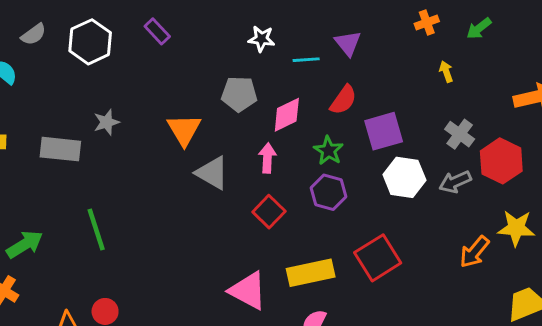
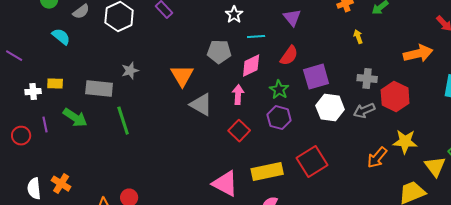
white star: (261, 39) -> (234, 15), turned 30
cyan line: (306, 60) -> (256, 37), moved
gray cross: (460, 134) -> (367, 79), turned -30
green line: (96, 229) -> (123, 121), moved
green arrow: (25, 244) -> (75, 118), moved, turned 65

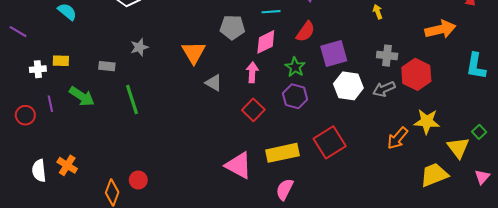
gray rectangle: (99, 89) -> (107, 66), size x0.6
gray triangle: (201, 105) -> (214, 83), size x0.7

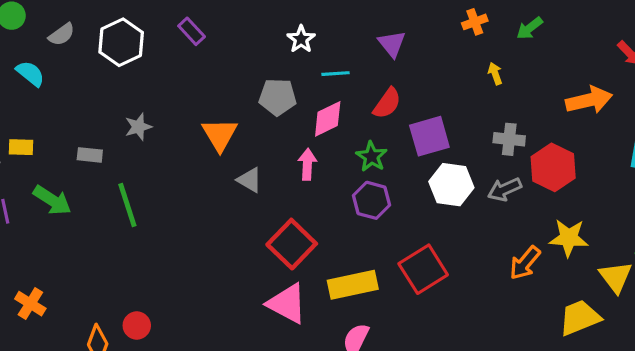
red square: (253, 110) -> (292, 244), moved, size x1.4

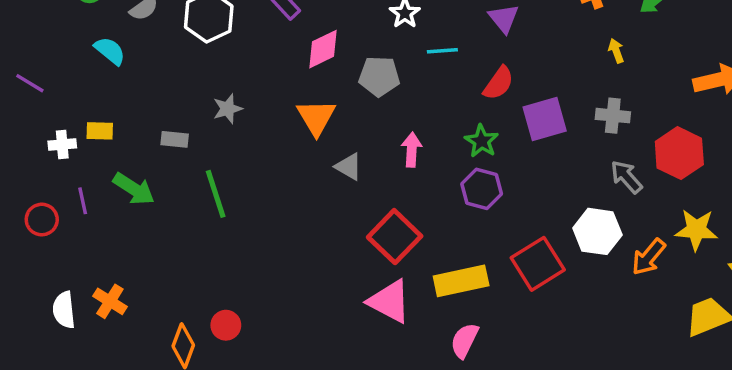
pink diamond: (328, 119) -> (323, 49), moved
gray cross: (509, 139) -> (613, 116), moved
white hexagon: (451, 185) -> (597, 231), moved
gray arrow: (505, 189) -> (626, 177), turned 72

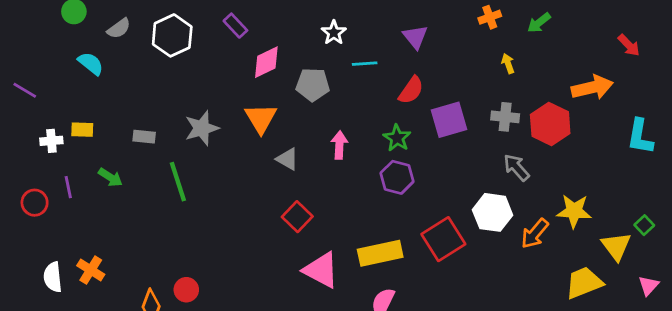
gray star: (228, 109) -> (202, 128), moved, size x1.4
red hexagon: (679, 153) -> (550, 124), moved
green arrow: (134, 189) -> (110, 177), size x0.7
red square: (395, 237) -> (297, 217), moved, size x0.7

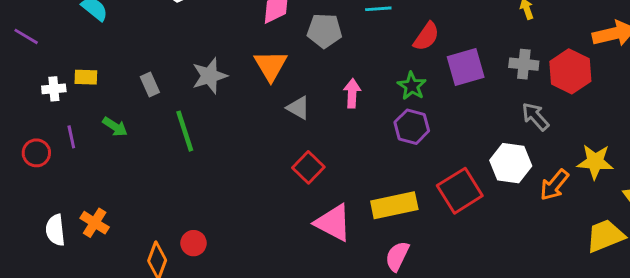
gray rectangle: (144, 137) -> (150, 85), turned 60

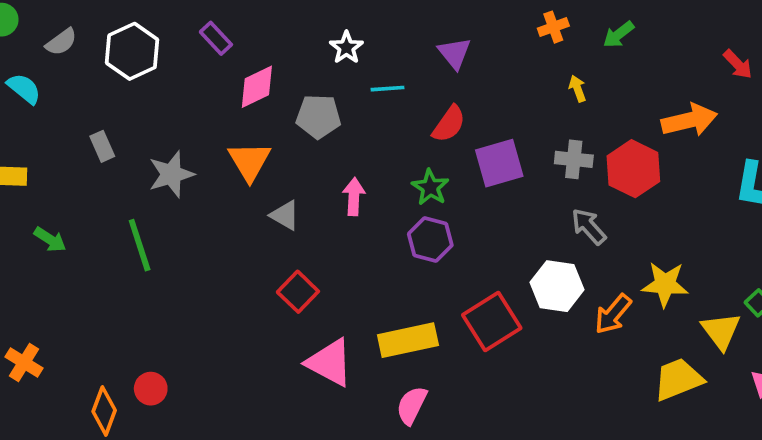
gray rectangle: (150, 85) -> (102, 146), moved

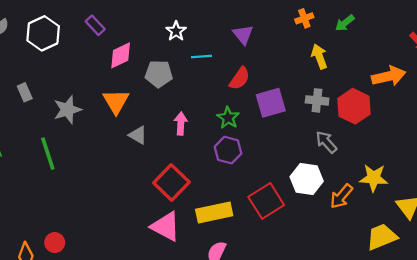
yellow arrow: (578, 89) -> (319, 56), size x1.5
red square: (298, 292) -> (171, 182), moved, size x1.4

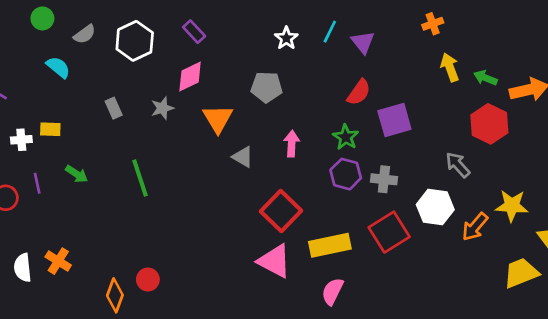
green arrow: (345, 23) -> (485, 78), moved, turned 60
pink diamond: (121, 55) -> (190, 76), moved
cyan line: (201, 56) -> (330, 32), moved, turned -60
gray cross: (317, 100) -> (384, 179), moved
gray star: (67, 110) -> (162, 108), moved, size x0.7

